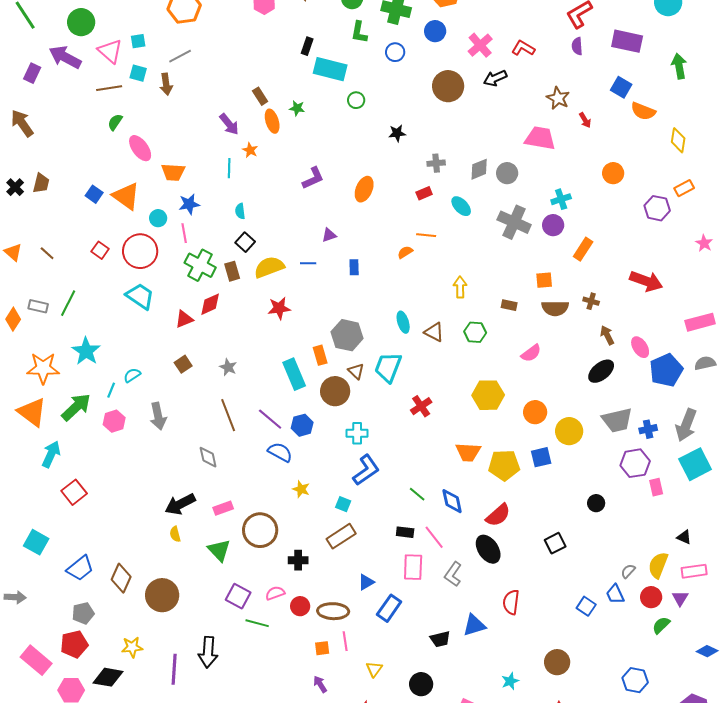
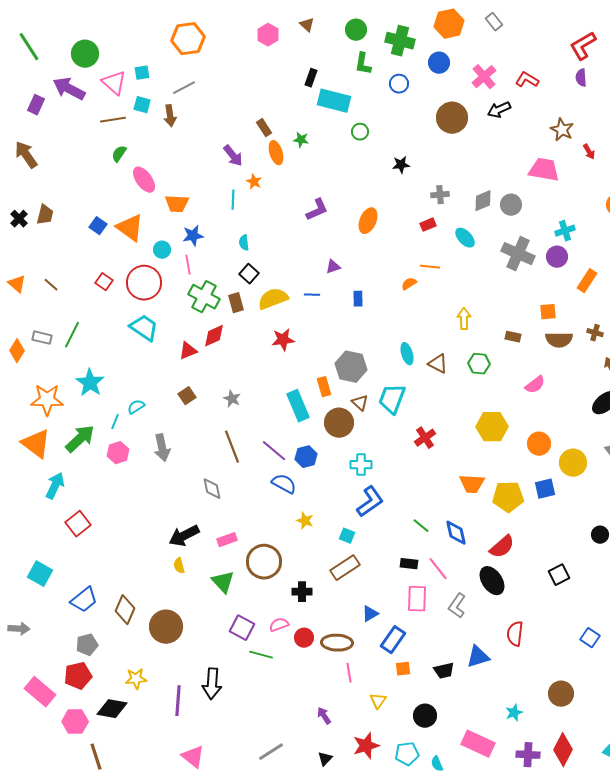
orange square: (322, 648) -> (403, 669), moved

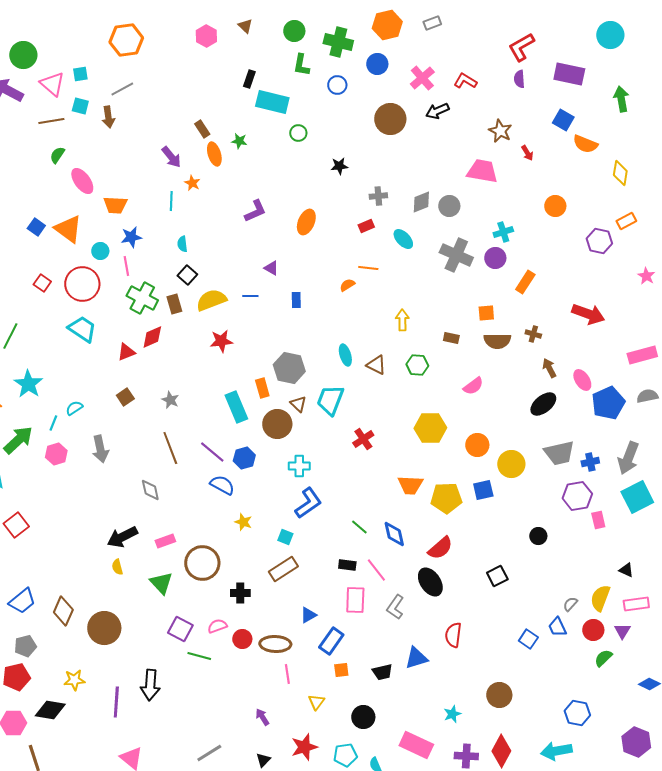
gray rectangle: (494, 22) -> (432, 23), turned -72
purple triangle: (333, 267) -> (271, 268), turned 49

